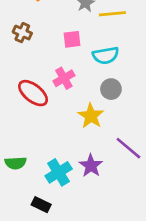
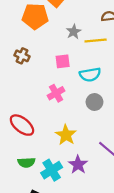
red ellipse: (33, 93) -> (22, 125), moved
yellow star: (91, 116) -> (66, 135), moved
green semicircle: (16, 163) -> (26, 162), moved

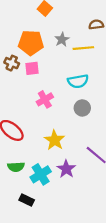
orange pentagon: (35, 16) -> (31, 43), moved
pink square: (63, 61) -> (32, 68), moved

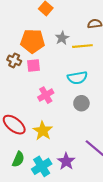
yellow star: (54, 140) -> (43, 131), moved
green semicircle: (16, 167) -> (18, 159), turned -63

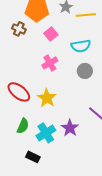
pink square: (34, 65) -> (51, 34), moved, turned -32

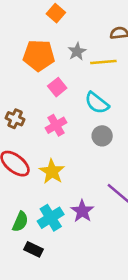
brown cross: (19, 29) -> (15, 119), moved
cyan semicircle: (81, 46) -> (97, 103), turned 48
green semicircle: (23, 126) -> (20, 222), moved

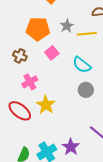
brown cross: (15, 119) -> (20, 56), moved
pink cross: (56, 125) -> (30, 82), moved
yellow star: (52, 172) -> (46, 105), moved

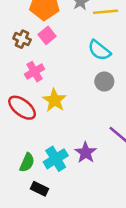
pink square: (52, 53) -> (47, 35), moved

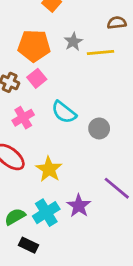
cyan semicircle: (99, 50) -> (64, 112), moved
yellow star: (54, 100) -> (49, 169), moved
green semicircle: (27, 163) -> (15, 217), turned -144

